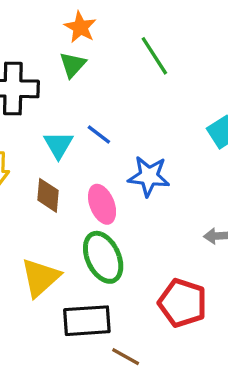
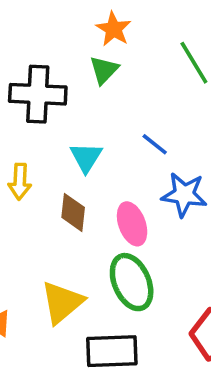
blue line: (99, 135) -> (155, 144), moved

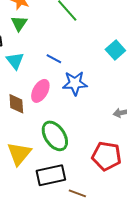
cyan triangle: (86, 157) -> (15, 61), moved
pink ellipse: (132, 224) -> (40, 91), moved, turned 60

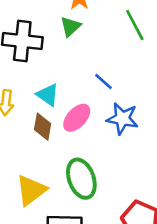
cyan triangle: (15, 61) -> (48, 95), moved, turned -30

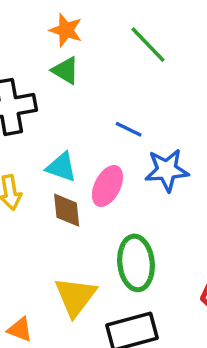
green triangle: (70, 26) -> (65, 70), turned -30
green ellipse: (81, 179) -> (136, 263), turned 30

